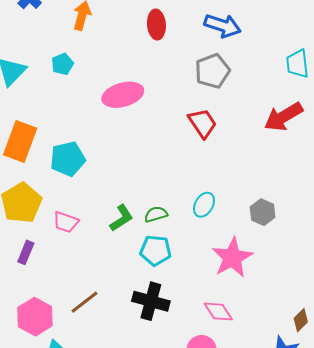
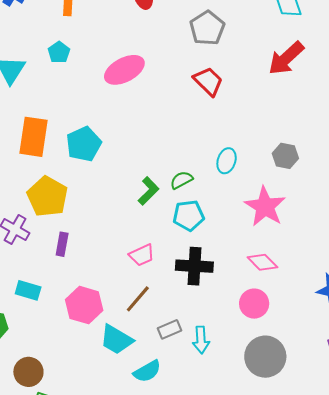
pink trapezoid: (66, 222) -> (142, 255), moved, turned -32
brown line: (84, 302) -> (138, 299), moved

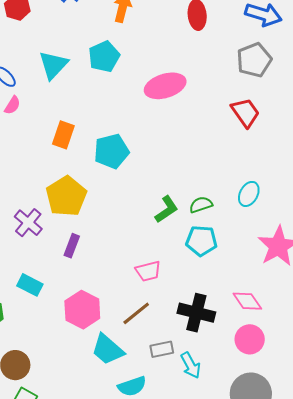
cyan pentagon: (59, 52) -> (104, 57), size x1.4
orange rectangle: (33, 137) -> (63, 135), size x0.7
pink diamond: (262, 262) -> (247, 301), moved
black cross: (194, 266) -> (196, 313), moved
cyan arrow: (201, 340) -> (191, 365), turned -36

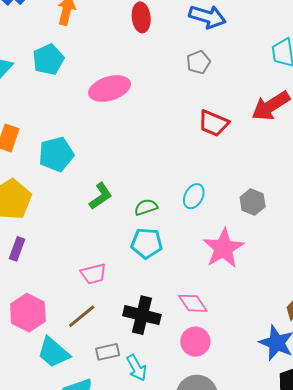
gray pentagon: (254, 60) -> (198, 62), size x0.7
red trapezoid: (245, 113) -> (214, 123), moved, turned 148
green L-shape: (167, 209) -> (101, 196), moved

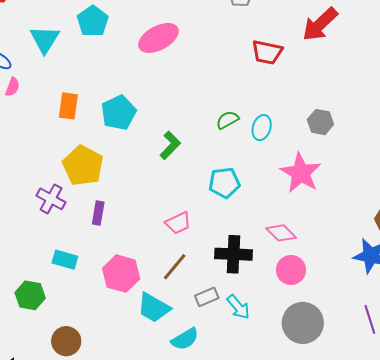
green semicircle: (146, 207) -> (227, 120), moved

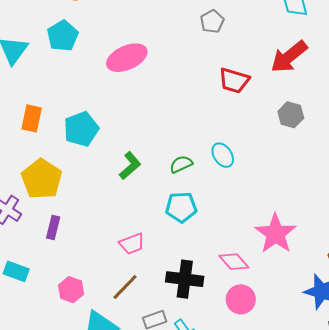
green semicircle: (227, 120) -> (181, 164), moved
gray hexagon: (320, 122) -> (291, 115), moved
cyan ellipse: (262, 128) -> (223, 155), turned -55
pink star: (301, 173) -> (276, 234), moved
pink hexagon: (121, 274) -> (71, 290), size x0.7

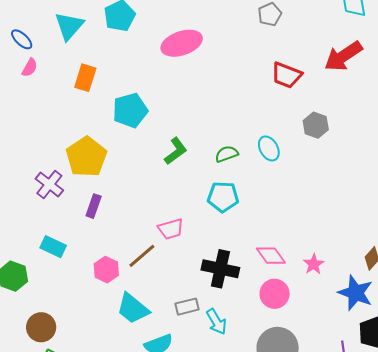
gray hexagon: (291, 115) -> (316, 125), moved
orange rectangle: (32, 118) -> (85, 78), moved
pink star: (276, 234) -> (314, 264), moved, size x0.5
brown line: (125, 287) -> (142, 256), moved

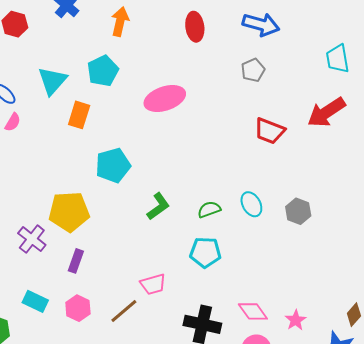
orange rectangle: (85, 78) -> (79, 115), moved
gray hexagon: (316, 125) -> (298, 211), moved
yellow pentagon: (86, 157) -> (69, 212), turned 30
pink hexagon: (106, 270) -> (78, 308), moved

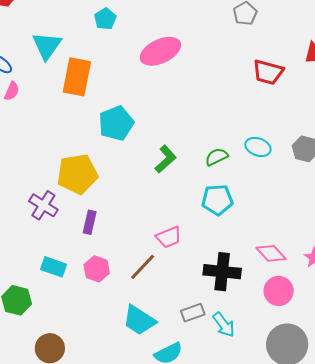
cyan pentagon: (103, 71) -> (105, 19), moved, size x0.7
orange rectangle: (79, 115) -> (77, 77), size x1.4
cyan ellipse: (251, 204) -> (258, 147), turned -35

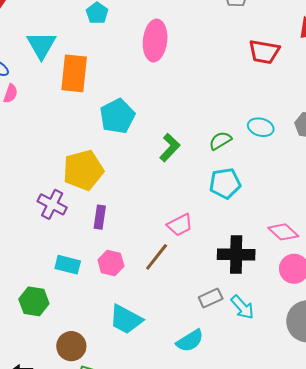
pink ellipse: (160, 51) -> (155, 40), turned -54
cyan trapezoid: (139, 320) -> (126, 319), moved

